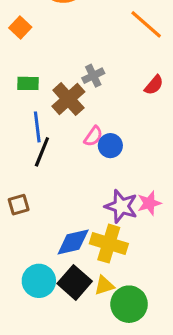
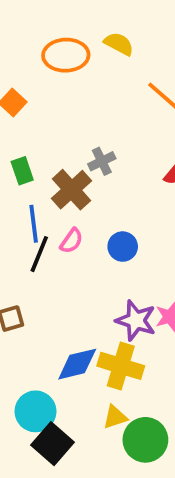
green rectangle: (28, 83) -> (22, 171), turned 70
pink semicircle: (93, 136) -> (71, 241), moved
black square: (75, 282) -> (53, 444), moved

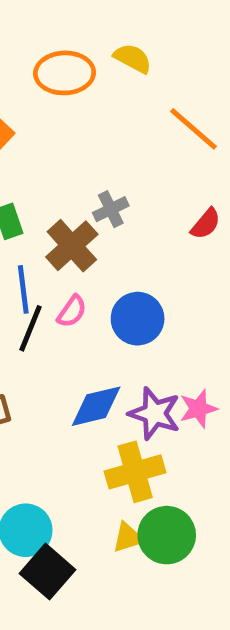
blue circle: (123, 247) -> (138, 319), size x1.4
blue diamond: (77, 364) -> (96, 406), moved
yellow cross: (121, 366) -> (135, 472), turned -33
green circle: (145, 440) -> (167, 535), moved

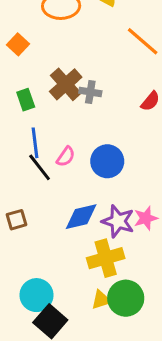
gray cross: (111, 209) -> (90, 92), turned 35
brown cross: (72, 246) -> (66, 84), moved
black line: (31, 328) -> (40, 167), turned -60

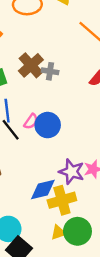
blue circle: (107, 161) -> (48, 125), moved
blue diamond: (81, 217) -> (43, 190), moved

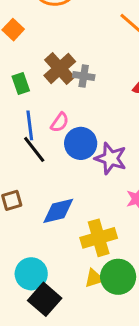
pink semicircle: (31, 121) -> (60, 122), moved
purple star: (72, 172) -> (111, 158), moved
blue diamond: (43, 190) -> (58, 211), moved

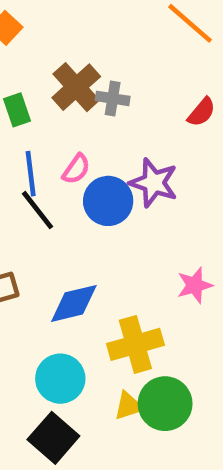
purple star: (111, 158) -> (154, 183), moved
cyan circle: (31, 274) -> (60, 379), moved

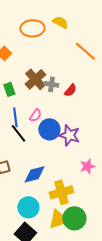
red semicircle: (201, 112) -> (70, 90), moved
purple star: (154, 183) -> (69, 135), moved
yellow triangle: (129, 406) -> (58, 219), size x1.5

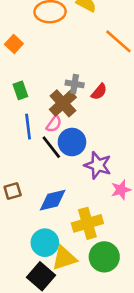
brown cross: (35, 79) -> (63, 103), moved
black line: (18, 133) -> (51, 147), moved
purple star: (69, 135) -> (98, 165), moved
yellow triangle: (58, 219) -> (64, 258), moved

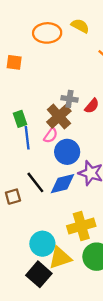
orange square: (14, 44) -> (14, 62), turned -35
green rectangle: (20, 90) -> (20, 119), moved
black line: (51, 147) -> (35, 182), moved
blue diamond: (53, 200) -> (62, 184), moved

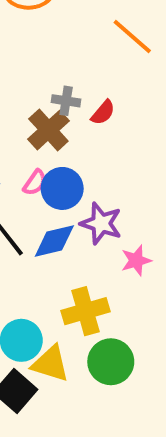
pink semicircle: (51, 135) -> (35, 183), moved
yellow triangle: (60, 258) -> (50, 364), turned 35

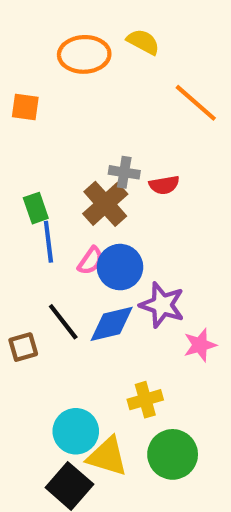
red semicircle: (103, 112) -> (164, 185), turned 40
yellow cross: (85, 311) -> (145, 400), size x0.7

